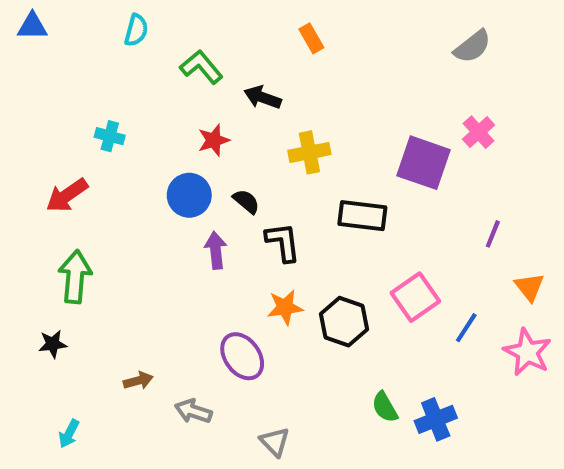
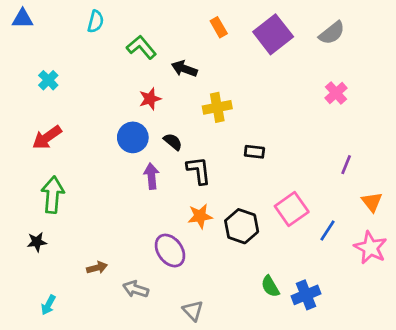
cyan cross: (110, 136) -> (48, 80), moved, turned 30
purple square: (424, 163) -> (273, 34), moved, turned 33
black rectangle: (362, 216) -> (254, 152), size x0.6

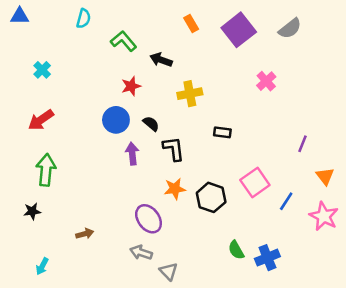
pink cross: (336, 93) -> (266, 81), moved
gray arrow: (136, 289) -> (141, 253), moved

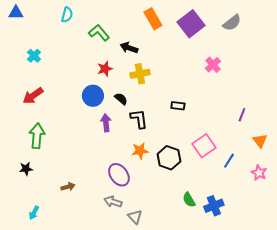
orange rectangle: (191, 24) -> (153, 19), size x1.5
yellow cross: (190, 94) -> (140, 74), moved
pink star: (324, 216) -> (259, 173), size x0.7

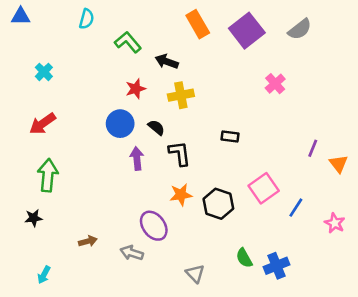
orange triangle: (260, 141) -> (339, 164), moved
gray arrow: (113, 202) -> (132, 253), moved
gray triangle: (135, 217) -> (195, 274), moved

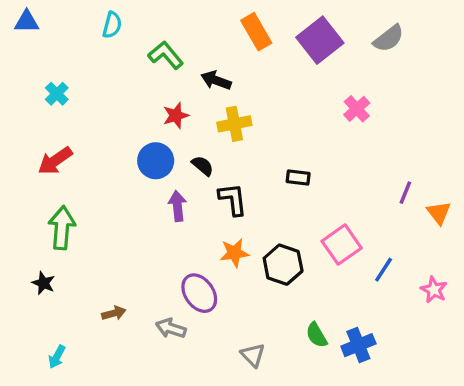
black star: (34, 218) -> (43, 283), turned 30

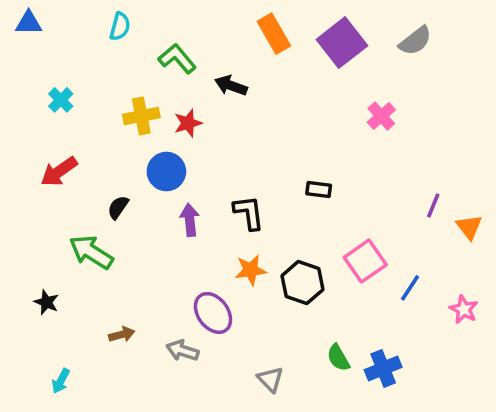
yellow cross: (234, 124) -> (141, 116), moved
black semicircle: (203, 166) -> (118, 207), moved, turned -95
green arrow: (62, 228) -> (91, 252), moved, turned -63

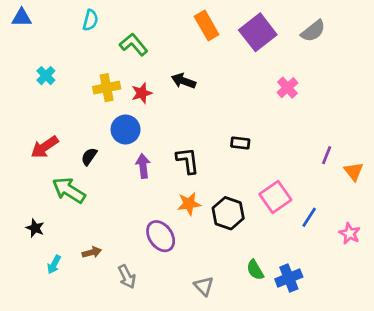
black arrow: (231, 86) -> (184, 81), moved
red arrow: (59, 172) -> (45, 147), moved
gray arrow: (183, 351) -> (127, 277), moved, turned -135
cyan arrow: (61, 381) -> (54, 264), moved

